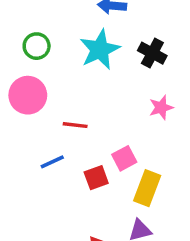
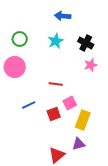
cyan star: (100, 50) -> (56, 41), size x0.7
pink star: (161, 107) -> (91, 65), moved
red line: (75, 125) -> (56, 84), moved

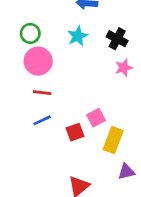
pink circle: (15, 67) -> (38, 61), moved
red line: (56, 84) -> (42, 93), moved
purple triangle: (79, 144) -> (126, 172), moved

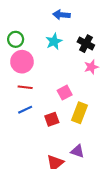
pink square: (96, 118) -> (65, 93), moved
yellow rectangle: (113, 140) -> (80, 113), moved
purple triangle: (126, 172) -> (77, 151), moved, turned 32

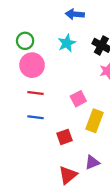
blue line: (25, 110) -> (35, 117), turned 32
red square: (52, 119) -> (64, 137), moved
purple triangle: (77, 151) -> (92, 162), turned -40

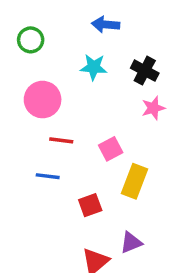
green circle: (25, 41) -> (31, 40), moved
cyan star: (67, 43) -> (94, 67), turned 30
red line: (35, 93) -> (61, 140), moved

